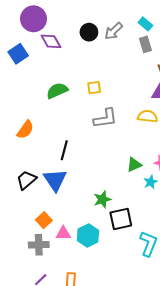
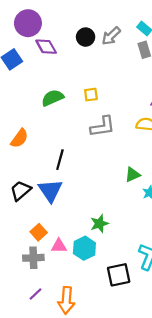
green star: (102, 200) -> (99, 224), moved
black square: (121, 219) -> (119, 275), moved

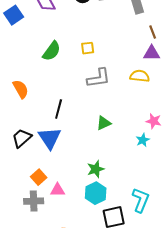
green semicircle: (52, 98) -> (52, 51), turned 150
orange semicircle: (19, 138) -> (21, 89), turned -66
green triangle: (132, 175) -> (104, 123), moved
cyan hexagon: (84, 248) -> (96, 193), moved

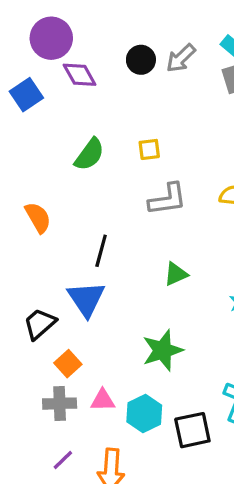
black trapezoid: (22, 138) -> (40, 324), moved
green star: (96, 169) -> (163, 350), size x1.4
pink triangle: (58, 190) -> (103, 400), moved
cyan hexagon: (96, 193) -> (144, 413), moved

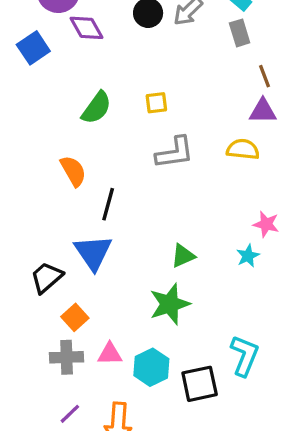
orange semicircle: (38, 218) -> (73, 171), moved
green triangle: (176, 274) -> (183, 256), moved

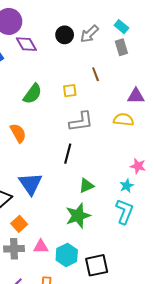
brown line: (264, 76) -> (96, 74), moved
black line: (108, 204) -> (68, 154), moved
cyan L-shape: (245, 356) -> (125, 212), moved

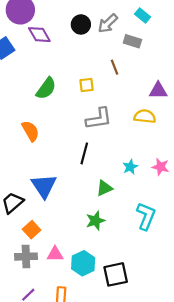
gray rectangle: (121, 47) -> (132, 41), moved, turned -56
cyan star: (127, 186) -> (130, 167), moved
green star: (78, 216) -> (95, 221), size x0.7

